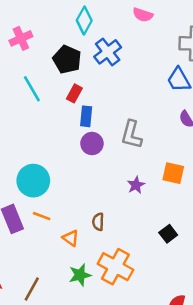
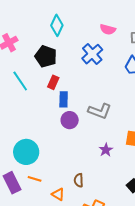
pink semicircle: (143, 15) -> (108, 29), moved
blue cross: (108, 52) -> (92, 54), moved
gray L-shape: (131, 135) -> (100, 111), turned -80

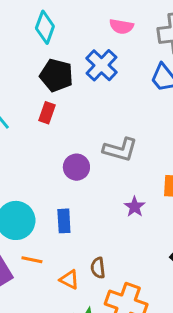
black pentagon: (46, 56) -> (56, 75), moved
blue rectangle: (64, 99) -> (64, 221), moved
brown semicircle: (79, 180) -> (98, 268), moved

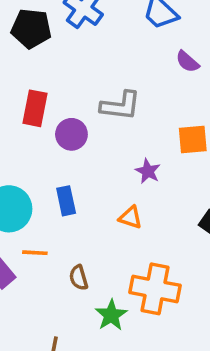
red rectangle: (47, 113) -> (35, 108), moved, size x1.4
brown semicircle: (98, 268) -> (79, 278), moved
orange triangle: (69, 280) -> (131, 217), moved

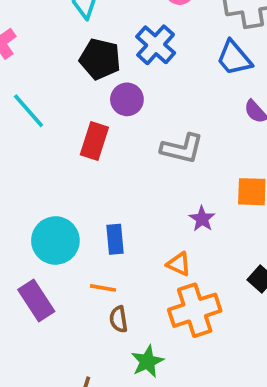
purple circle: (71, 134) -> (127, 99), moved
orange line: (35, 253) -> (103, 288), moved
orange cross: (155, 289) -> (195, 310), moved, turned -36

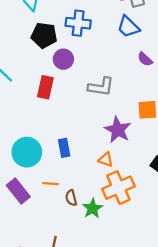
blue cross: (156, 45) -> (78, 23), turned -30
purple star: (202, 219) -> (118, 130), size x1.6
orange line: (103, 288) -> (51, 184), moved
green star: (147, 361) -> (92, 208), moved

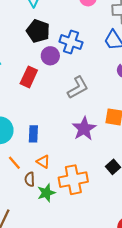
blue cross: (78, 23) -> (71, 42), moved
gray L-shape: (101, 87) -> (78, 87), turned -50
orange triangle: (106, 160) -> (43, 162), moved
orange line: (51, 184) -> (14, 163), turned 32

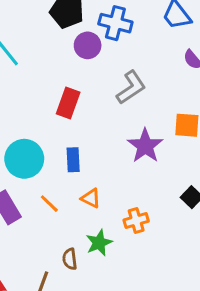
red rectangle: (29, 77) -> (68, 103), moved
brown semicircle: (30, 179) -> (70, 259), moved
orange cross: (73, 180) -> (136, 221), size x0.6

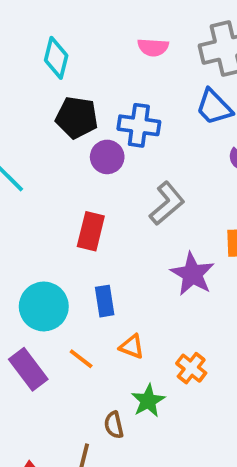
orange cross: (136, 221) -> (191, 368), turned -30

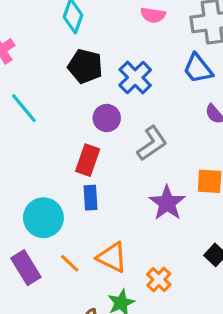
blue cross: (139, 125) -> (135, 78), turned 32
purple circle: (107, 157) -> (107, 118), moved
blue rectangle: (105, 301) -> (91, 198), moved
orange triangle: (132, 347) -> (112, 257), size x1.5

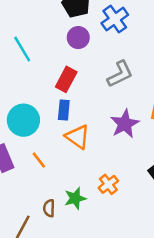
cyan line: (24, 108) -> (22, 49), moved
purple circle: (107, 118) -> (78, 38), moved
orange triangle: (112, 257) -> (77, 137), moved

